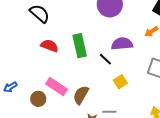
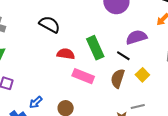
pink rectangle: (57, 87) -> (83, 76), moved
brown semicircle: (81, 95) -> (118, 78), moved

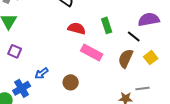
green rectangle: (95, 48) -> (107, 25), size x0.7

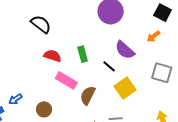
purple semicircle: (149, 20) -> (125, 50), turned -130
yellow square: (151, 58) -> (125, 88), size x1.5
brown semicircle: (126, 59) -> (88, 95), moved

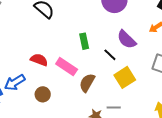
red semicircle: (52, 56) -> (39, 60), moved
blue arrow: (15, 99) -> (15, 83), size x1.5

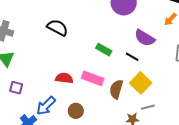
green rectangle: (84, 41) -> (104, 50), turned -35
yellow square: (125, 77) -> (141, 83), moved

